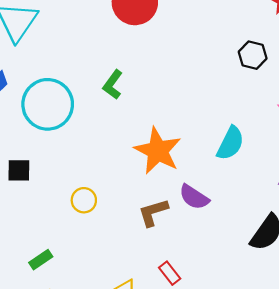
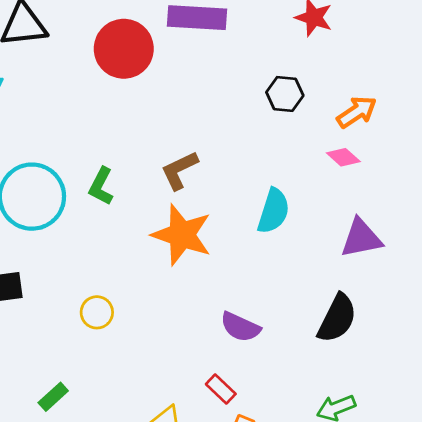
green L-shape: (113, 85) -> (101, 186), moved
purple semicircle: (194, 197) -> (240, 327), moved
brown L-shape: (153, 212) -> (179, 170), moved

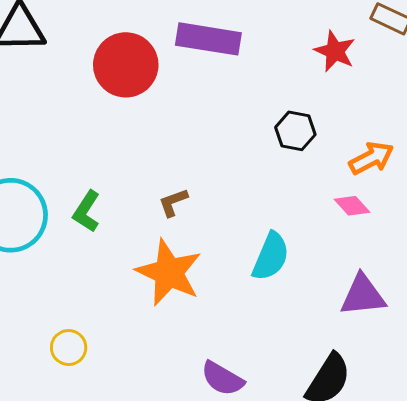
brown L-shape: (179, 170) -> (173, 202), size x0.7

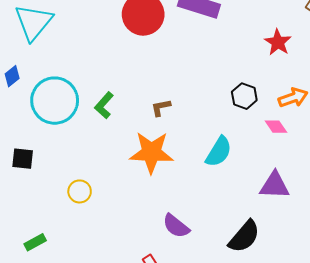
red star: (335, 51) -> (278, 42), moved
black hexagon: (295, 131) -> (244, 96), moved
orange star: (169, 273) -> (151, 152), turned -30

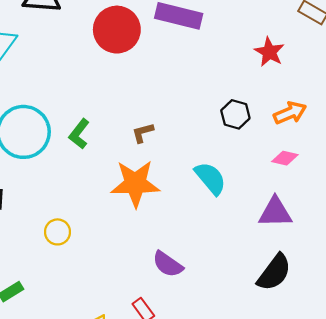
pink diamond: (276, 127) -> (285, 158), moved, turned -40
cyan semicircle: (219, 152) -> (210, 178), turned -68
black semicircle: (244, 237) -> (274, 272), moved

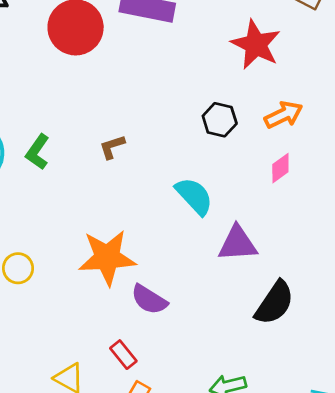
red star: (269, 52) -> (256, 45), size x1.4
pink diamond: (285, 158) -> (280, 168), turned -45
orange star: (135, 184) -> (107, 258), moved
purple triangle: (275, 212) -> (238, 243), moved

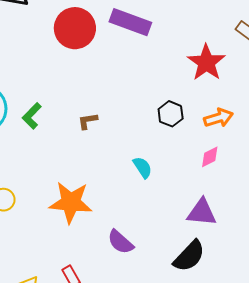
cyan semicircle: (194, 196) -> (143, 167), size x0.7
purple triangle: (238, 243) -> (202, 212), moved
purple semicircle: (149, 300) -> (121, 242), moved

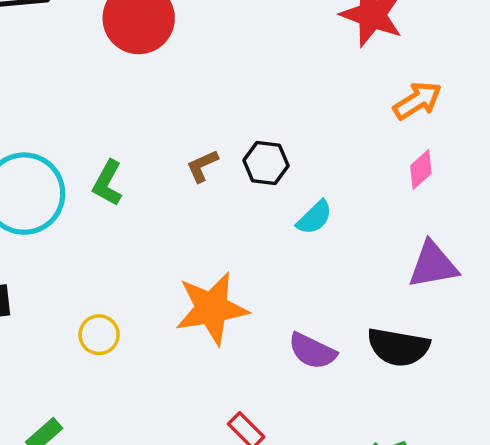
black hexagon: (171, 114) -> (266, 163), moved
cyan semicircle: (143, 167) -> (314, 217), turned 95
black semicircle: (189, 256) -> (398, 347), moved, turned 72

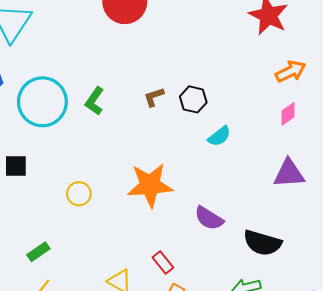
black semicircle: (398, 347) -> (262, 243), moved

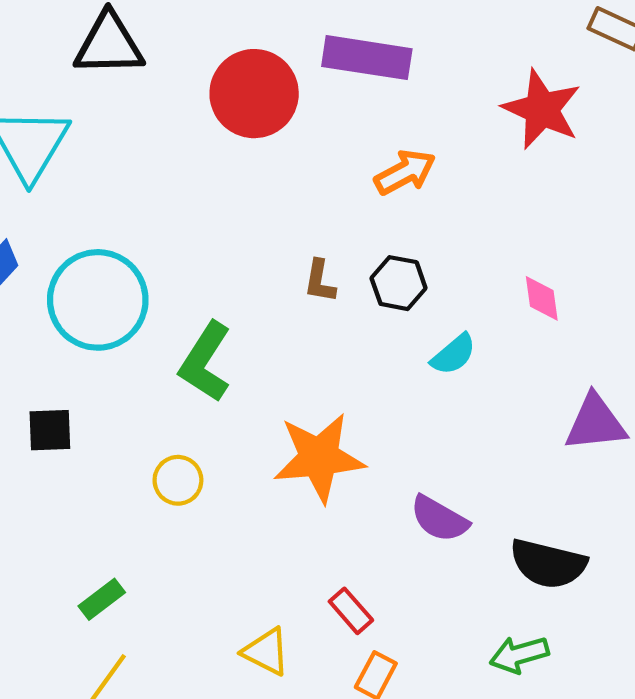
orange arrow: (291, 71) -> (405, 172), moved
brown L-shape: (154, 97) -> (320, 281), turned -60
green L-shape: (94, 101) -> (205, 362), moved, size x1.4
pink diamond: (288, 114) -> (542, 298), moved, turned -60

